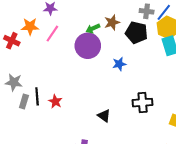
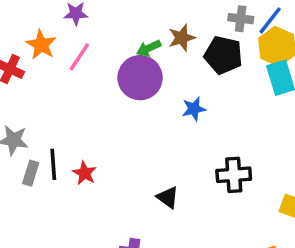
orange star: (30, 27) -> (41, 45), turned 30

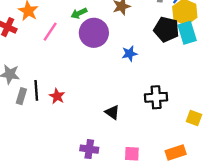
green arrow: (149, 48) -> (79, 13), moved
black pentagon: (223, 55) -> (166, 29), moved
pink line: (79, 57) -> (50, 32), moved

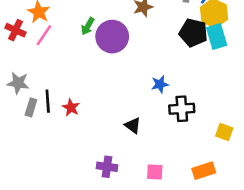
green arrow: (79, 13) -> (88, 26), moved, turned -35
pink line: (50, 32) -> (44, 35), moved
blue star: (130, 54) -> (160, 84), moved

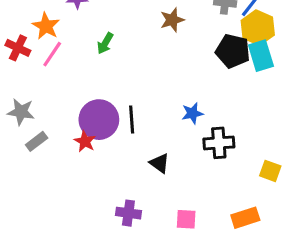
purple circle: (112, 37) -> (99, 120), moved
black line: (48, 101) -> (132, 120), moved
gray rectangle: (31, 107) -> (37, 141), turned 36

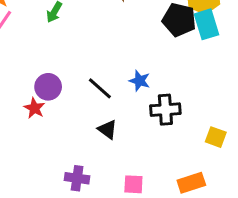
blue star: (192, 113) -> (140, 81), turned 30
purple circle: (99, 120) -> (48, 87), size x0.7
black line: (132, 120) -> (100, 88), moved, turned -44

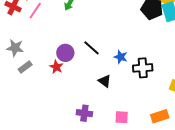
blue star: (140, 81) -> (121, 57), moved
black line: (100, 88) -> (91, 48), moved

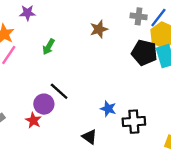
black line: (91, 48) -> (59, 91), moved

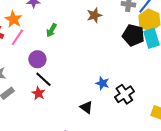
black line: (59, 91) -> (43, 79), moved
purple circle: (44, 104) -> (37, 59), moved
black cross: (134, 122) -> (124, 94), turned -30

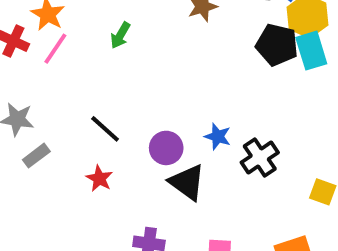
purple circle: (37, 59) -> (166, 148), moved
red star: (38, 93) -> (99, 178), moved
black triangle: (86, 107) -> (187, 182), size x1.5

